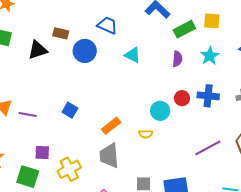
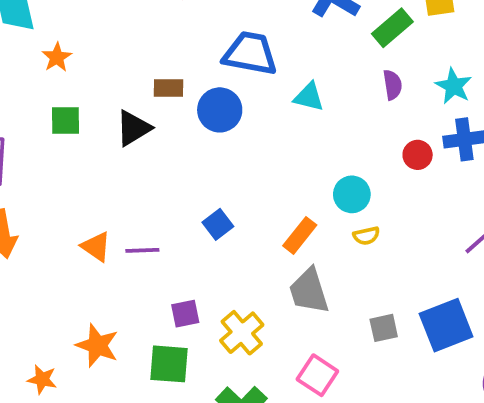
blue trapezoid: (107, 25) -> (250, 53), size x1.4
cyan star: (210, 56) -> (454, 86), moved
blue square: (70, 110) -> (218, 224), turned 35
cyan circle: (160, 111) -> (352, 194), moved

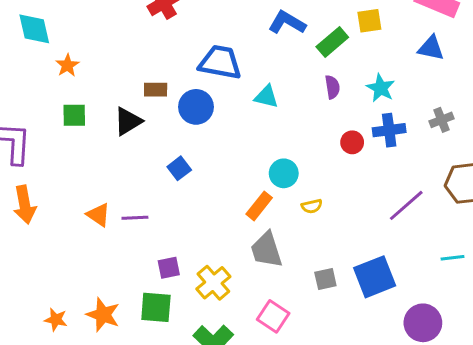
cyan circle: (352, 194) -> (284, 173), moved
blue square: (218, 224) -> (179, 168), moved
orange star: (97, 345) -> (103, 315), moved

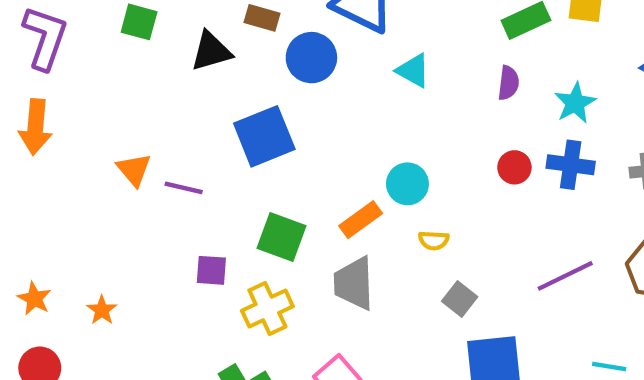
blue square: (179, 168) -> (264, 136), size x1.8
gray square: (325, 279) -> (460, 299), moved, turned 35
green square: (156, 307) -> (281, 237), moved
orange star: (103, 315) -> (102, 310), size x0.6

